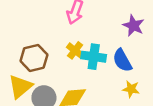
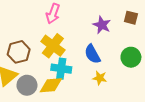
yellow cross: (75, 50) -> (53, 46), size x1.6
cyan cross: (94, 57) -> (61, 69), moved

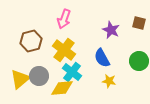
brown hexagon: (19, 52) -> (31, 41), moved
cyan cross: (61, 69) -> (72, 72), turned 30
gray circle: (27, 85) -> (39, 76), moved

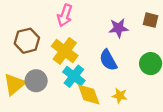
purple star: (111, 30) -> (119, 28), turned -30
yellow star: (109, 81) -> (120, 96), moved
yellow diamond: (62, 88) -> (89, 94), moved, turned 75

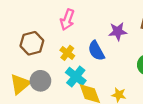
yellow cross: (65, 51) -> (67, 53), size x0.6
blue semicircle: (108, 60) -> (96, 51), moved

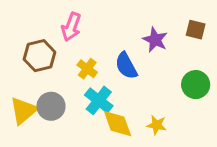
pink arrow: (67, 20) -> (71, 27), moved
purple star: (118, 31) -> (155, 40), turned 30

